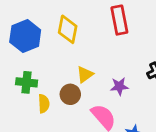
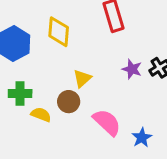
purple star: (119, 86) -> (132, 69), moved, turned 30
yellow semicircle: (44, 104) -> (41, 115), turned -60

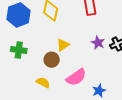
yellow semicircle: (41, 115) -> (43, 82), moved
pink semicircle: (107, 122) -> (76, 77), turned 95

